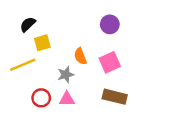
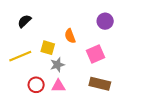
purple circle: (110, 24) -> (105, 21), moved
yellow square: (42, 43) -> (48, 48), moved, turned 32
orange semicircle: (80, 56) -> (70, 36), moved

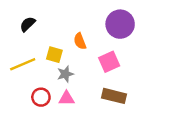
purple circle: (105, 21) -> (120, 24), size x1.5

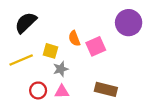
black semicircle: (28, 24) -> (26, 23), size x1.5
purple circle: (120, 24) -> (129, 23), moved
pink square: (109, 62) -> (96, 46), moved

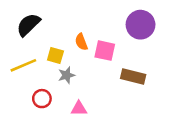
pink square: (96, 46) -> (105, 51), turned 36
brown rectangle: (106, 89) -> (133, 76), moved
pink triangle: (62, 92) -> (79, 108), moved

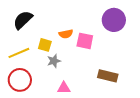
orange semicircle: (81, 42) -> (66, 34), turned -80
brown rectangle: (133, 76) -> (108, 76), moved
red circle: (42, 99) -> (20, 80), moved, size x1.5

